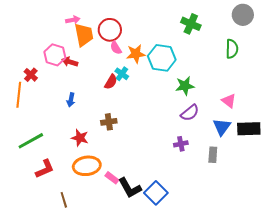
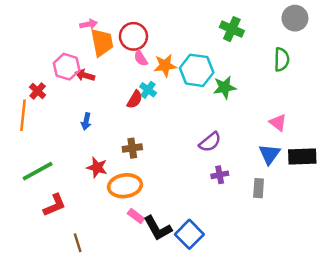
green star: (185, 86) -> (225, 87), moved
purple semicircle: (190, 113) -> (210, 142), moved
orange ellipse: (87, 166) -> (125, 186), moved

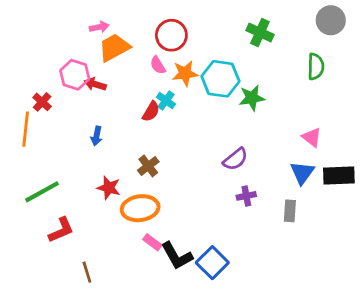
red circle: (133, 36) -> (171, 35), moved
orange trapezoid: (102, 42) -> (114, 47), turned -108
brown cross: (132, 148) -> (148, 166), turned -30

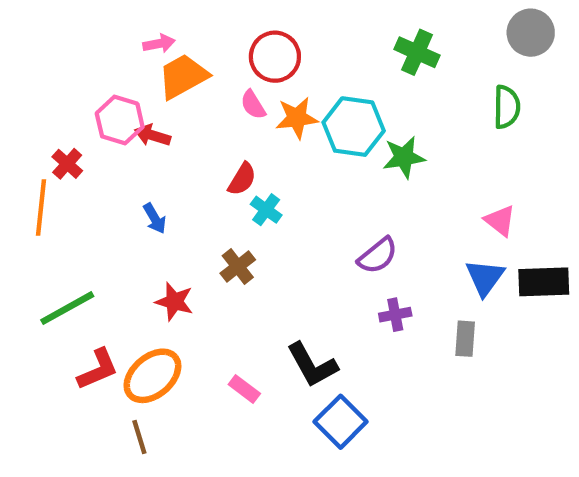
cyan cross: (166, 101) -> (266, 210), moved
blue arrow: (97, 136) -> (155, 218), turned -42
orange ellipse: (140, 208) -> (152, 376), moved, turned -33
black L-shape: (177, 256) -> (312, 365), moved

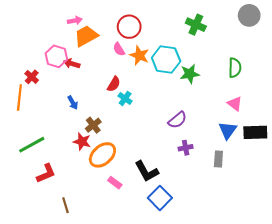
green semicircle: (507, 107) -> (235, 68), moved
orange star: (297, 118) -> (139, 55), turned 30
brown cross: (238, 267) -> (93, 125), moved
orange ellipse: (152, 376) -> (102, 155), moved

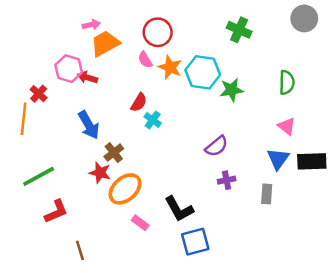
blue arrow: (73, 103) -> (89, 125), size x1.6
blue square: (160, 198) -> (195, 242), turned 30

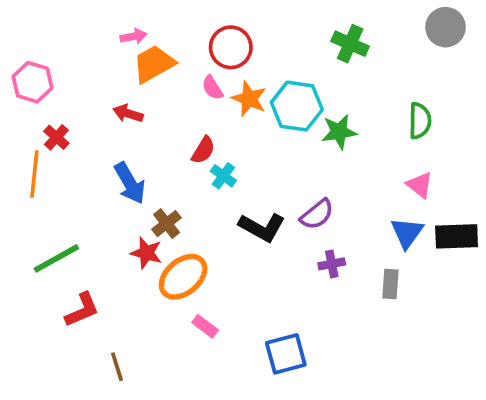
pink hexagon: (69, 69) -> (33, 82), moved
black L-shape: (179, 209) -> (262, 227), moved, turned -32

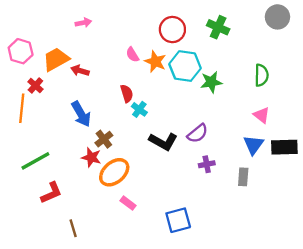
red circle: (231, 47) -> (172, 30), moved
orange trapezoid: (154, 64) -> (56, 59), moved
red semicircle: (203, 150) -> (127, 93), turned -48

